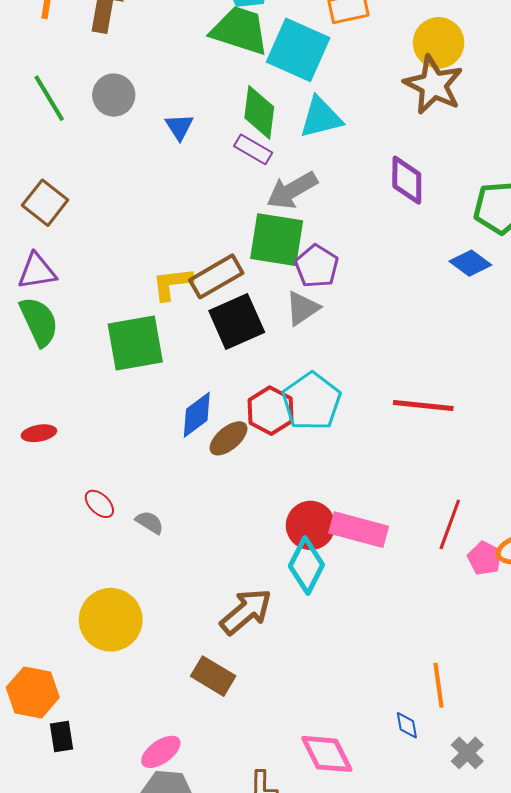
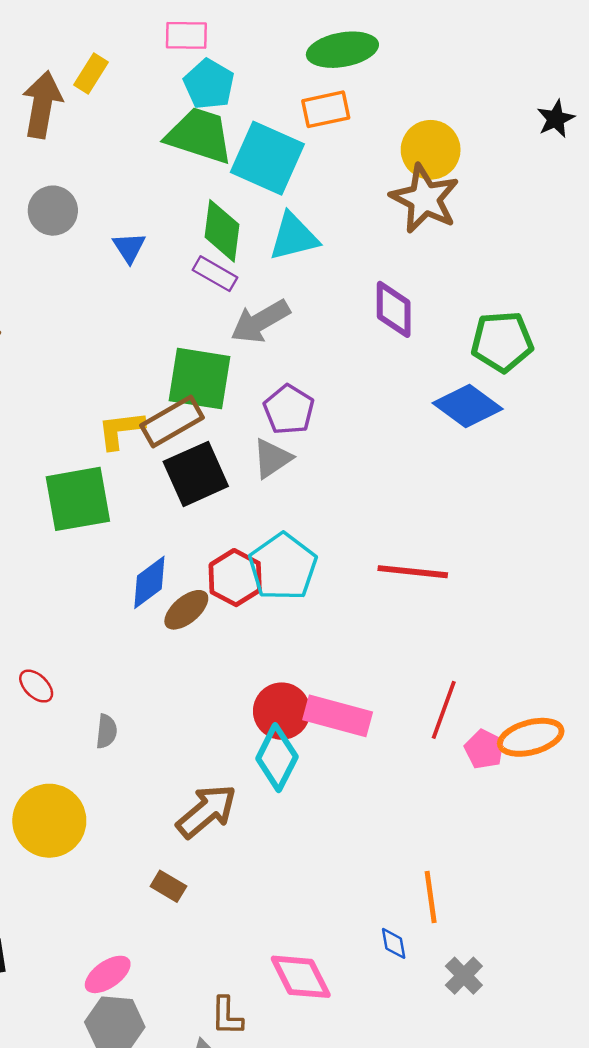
green square: (277, 240) -> (199, 379), moved
blue diamond: (470, 263) -> (468, 406), size x1.4
gray semicircle: (150, 522) -> (106, 731), moved, turned 64
brown rectangle: (213, 676) -> (168, 886), size x0.7

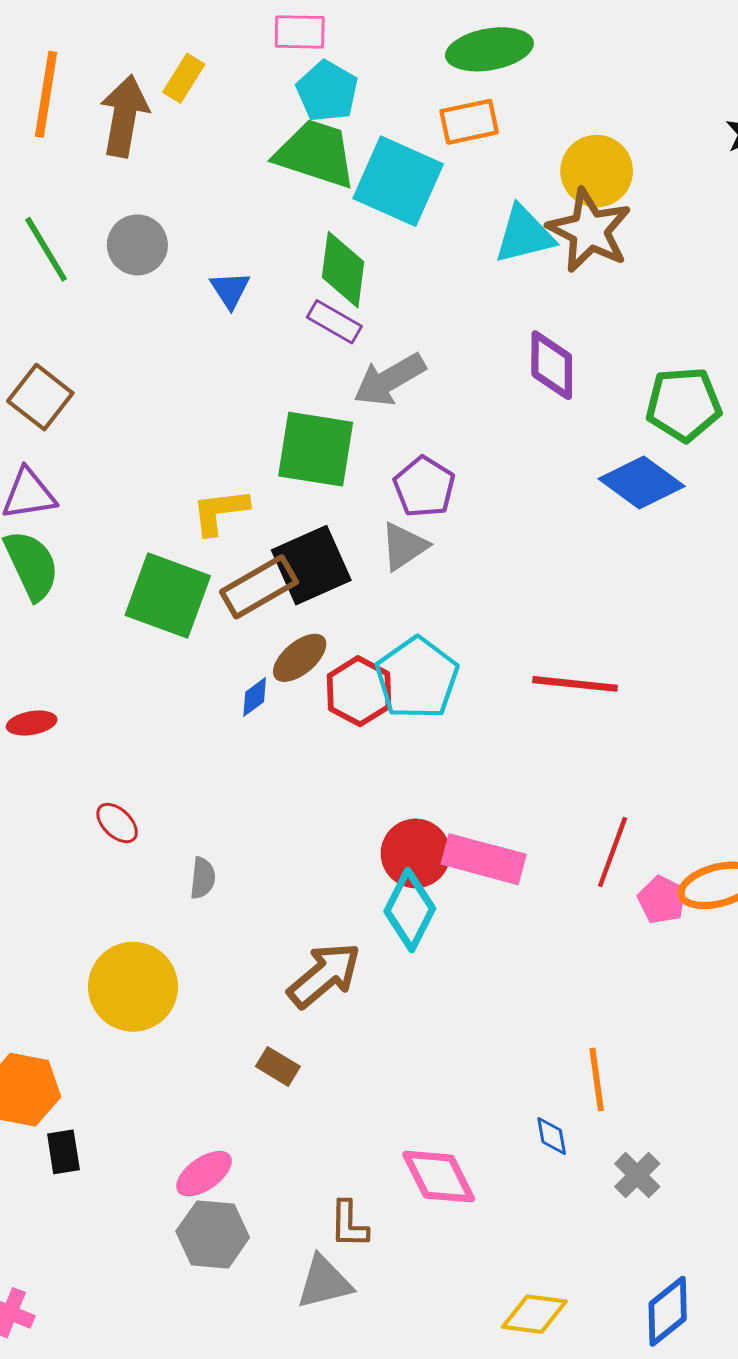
cyan triangle: (294, 237) -> (524, 235), moved
brown rectangle: (172, 421) -> (259, 587), moved
green square: (78, 499) -> (168, 596), turned 30
blue diamond: (149, 582) -> (255, 697), size x0.6
brown ellipse: (186, 610) -> (300, 658), moved

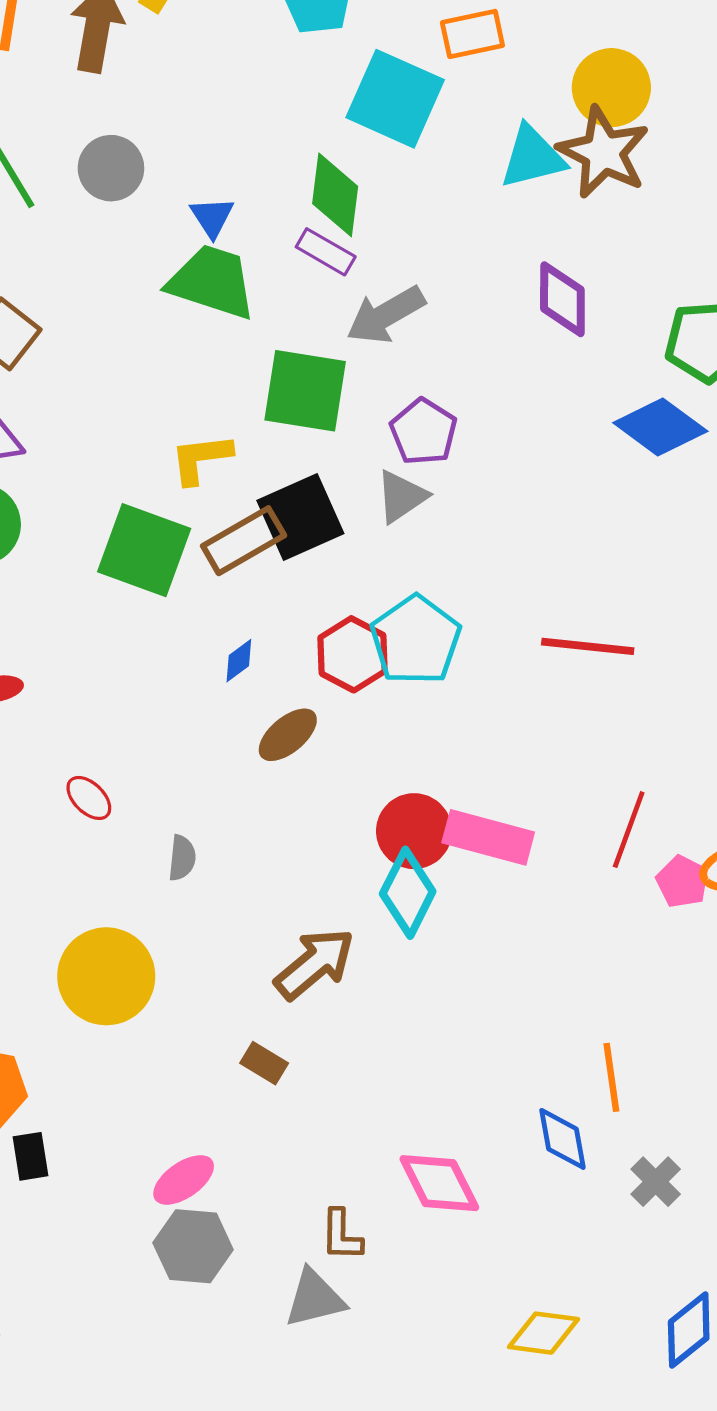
green trapezoid: (316, 154) -> (212, 282), moved
brown ellipse: (300, 658) -> (288, 735), moved
blue diamond: (552, 1136) -> (562, 1139), size x1.5

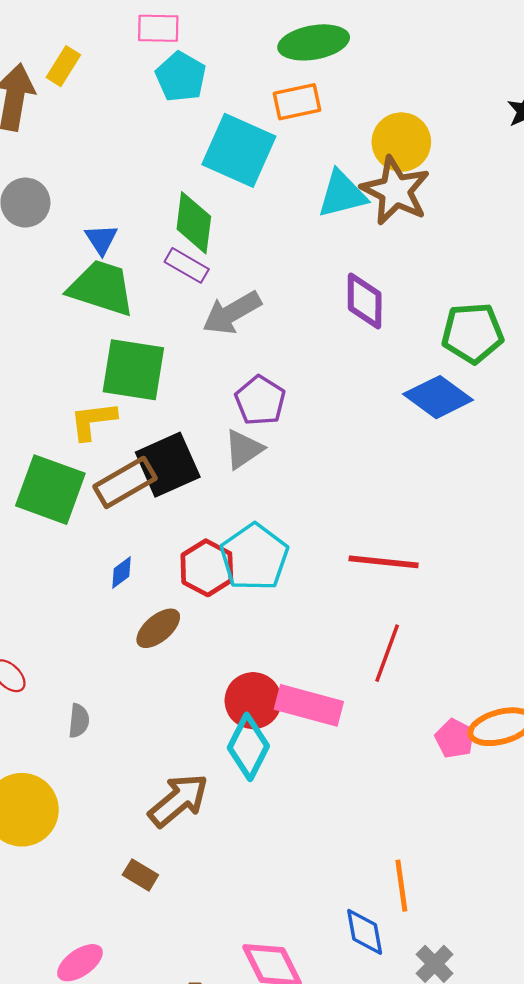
green square: (305, 391) -> (133, 370), moved
red line: (629, 830) -> (387, 653), moved

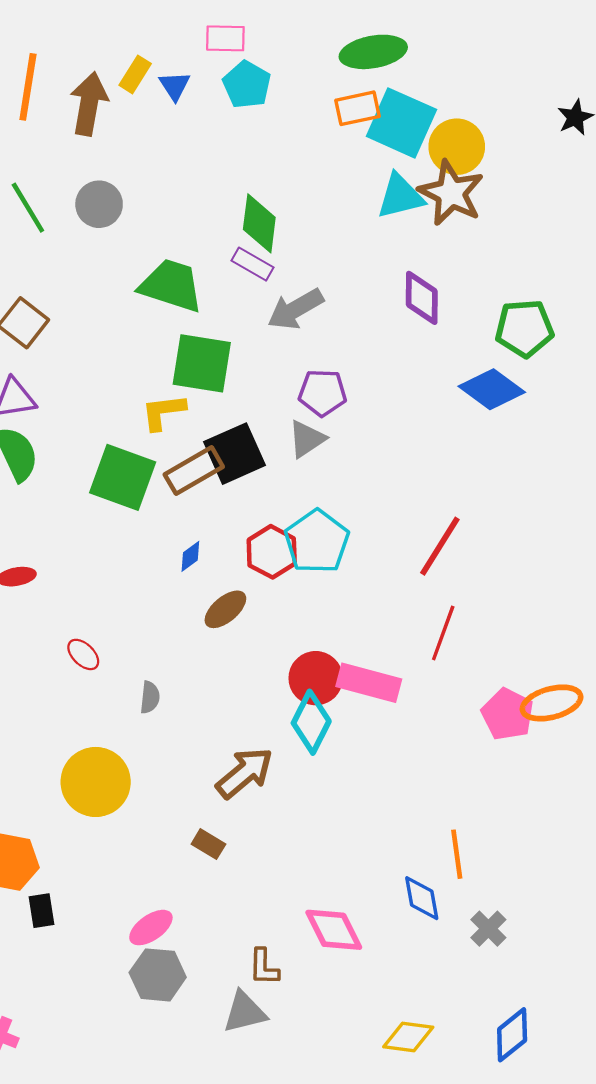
cyan square: (239, 150) -> (401, 123), moved
blue triangle: (101, 239) -> (175, 86), moved
purple pentagon: (260, 401) -> (322, 393), turned -30
red line: (384, 562) -> (440, 546), turned -64
pink pentagon: (455, 739) -> (508, 714), size x1.4

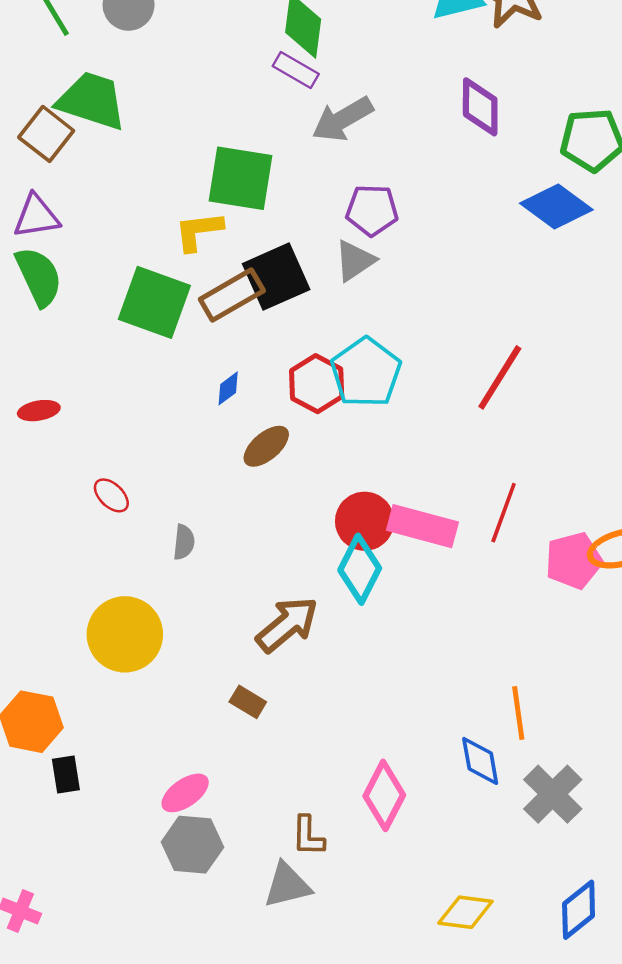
green trapezoid: (171, 285) -> (92, 101), moved
red line: (443, 633) -> (504, 513), moved
pink pentagon: (508, 714) -> (574, 561), turned 30
gray cross: (488, 929) -> (553, 794), size x1.5
pink diamond: (334, 930) -> (384, 795), turned 54

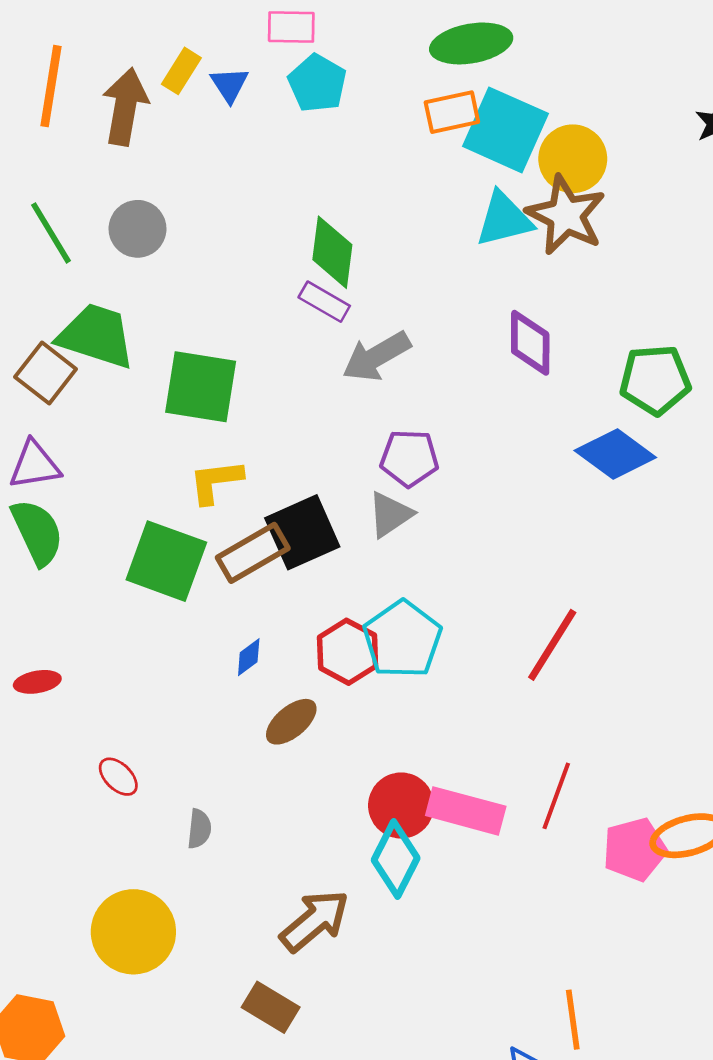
green square: (240, 178) -> (201, 387), moved
brown rectangle: (248, 702) -> (271, 1007), size x1.4

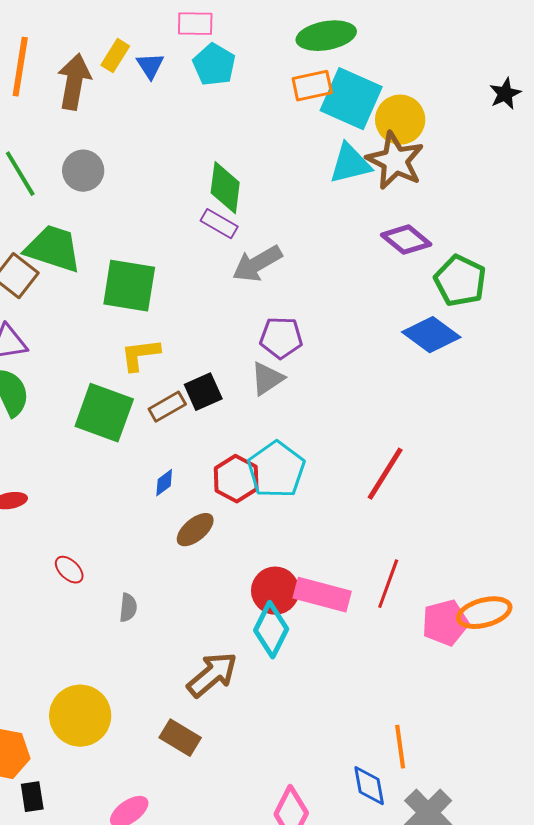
purple diamond: (530, 343) -> (406, 240), moved, turned -51
green pentagon: (655, 380) -> (460, 281), turned 30
black square: (302, 532) -> (203, 392), size x0.7
brown rectangle: (253, 553) -> (167, 407), size x0.7
yellow circle: (133, 932) -> (80, 716), moved

